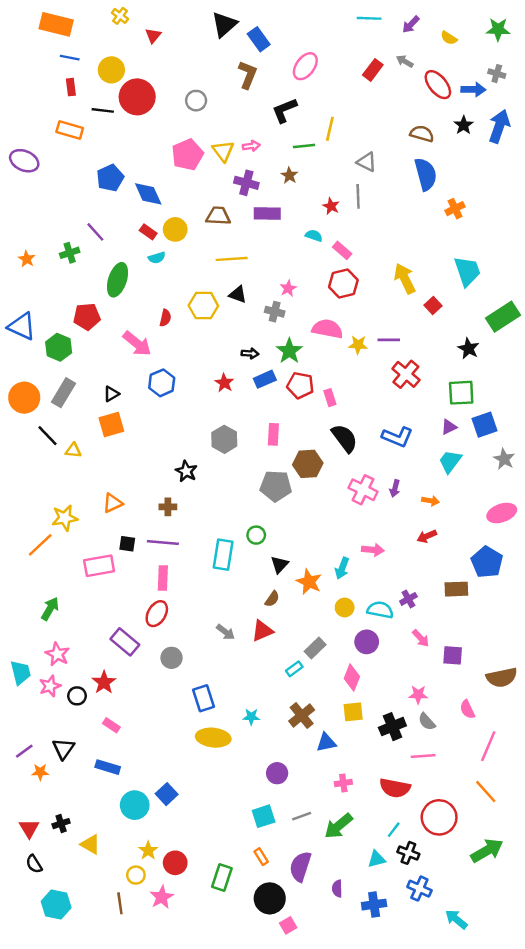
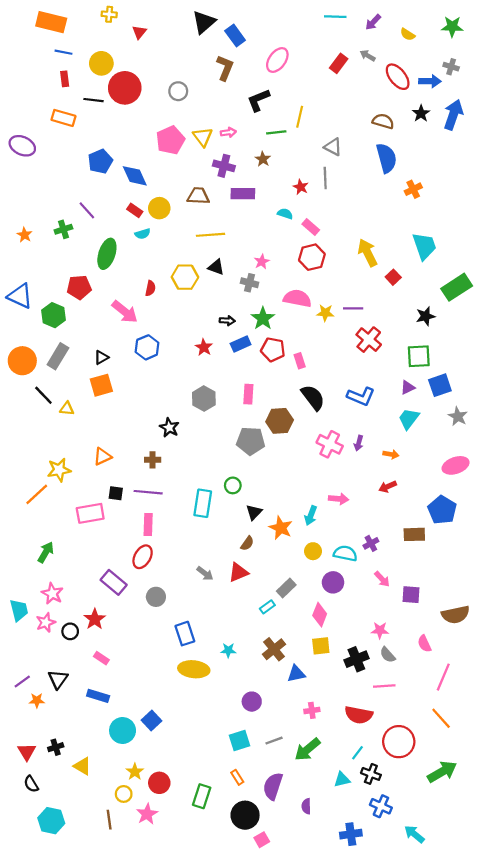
yellow cross: (120, 16) -> (109, 14), turned -32
black star: (469, 349) -> (425, 316), turned 30
blue cross: (374, 905) -> (351, 834), moved

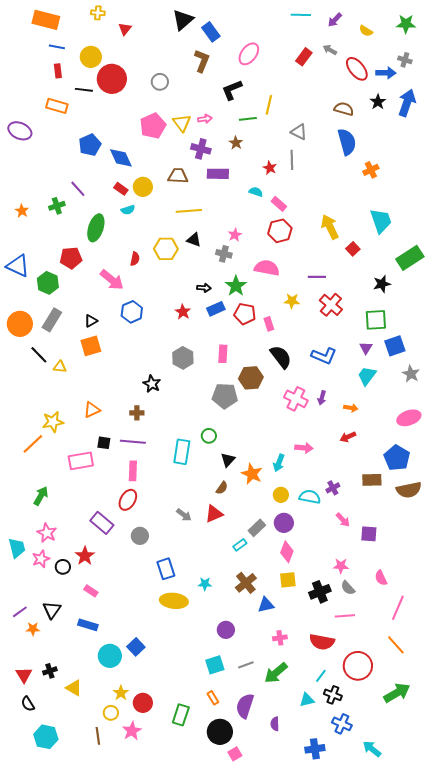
yellow star: (325, 313) -> (292, 301), moved
purple triangle: (408, 387) -> (366, 348), turned -32
purple circle: (333, 582) -> (284, 523), moved
brown semicircle: (456, 615) -> (409, 490), moved

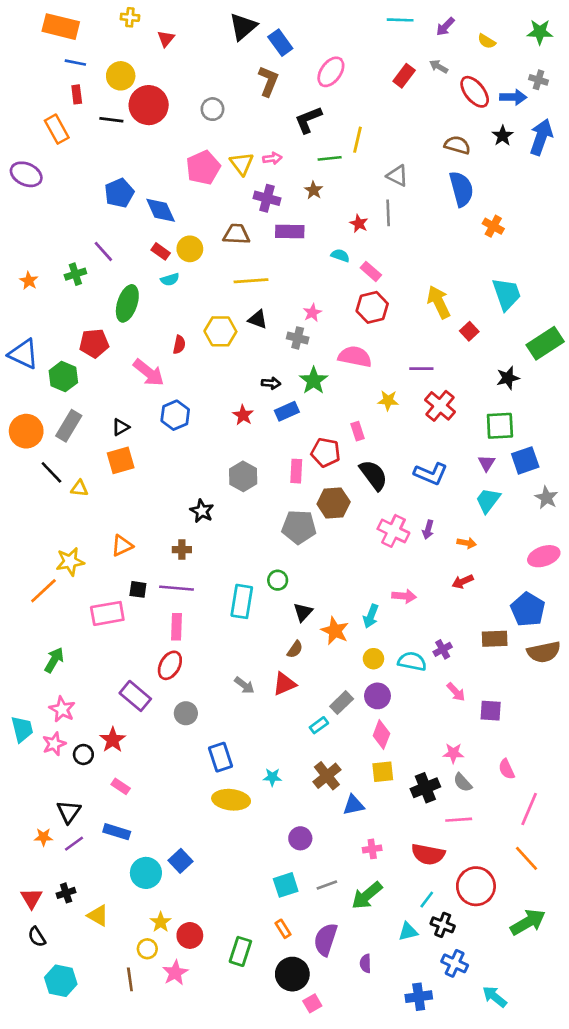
orange rectangle: (57, 106) -> (57, 129), moved, turned 45
orange cross: (371, 170) -> (493, 226), turned -35
red pentagon: (245, 314) -> (326, 452), moved
purple line: (20, 612) -> (74, 844), moved

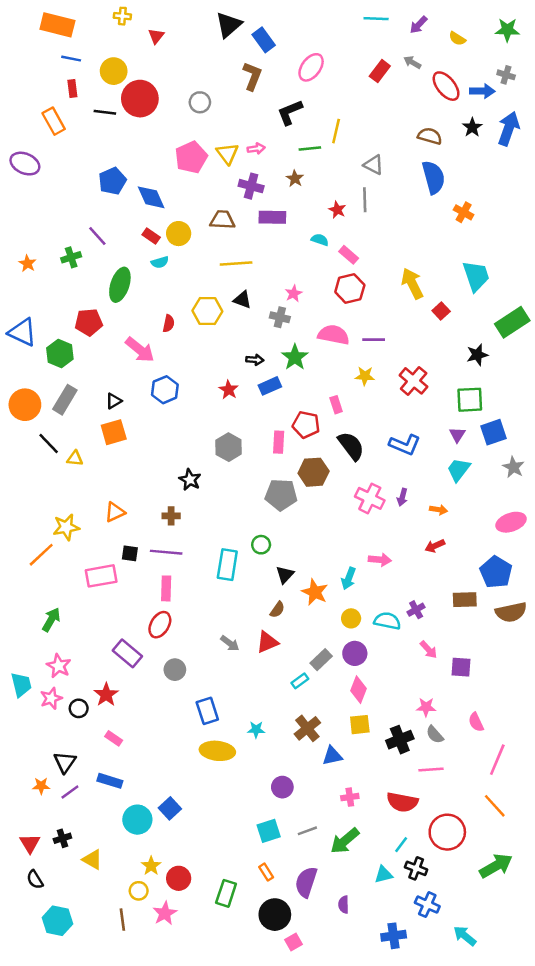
purple line: (421, 369) -> (374, 340), moved

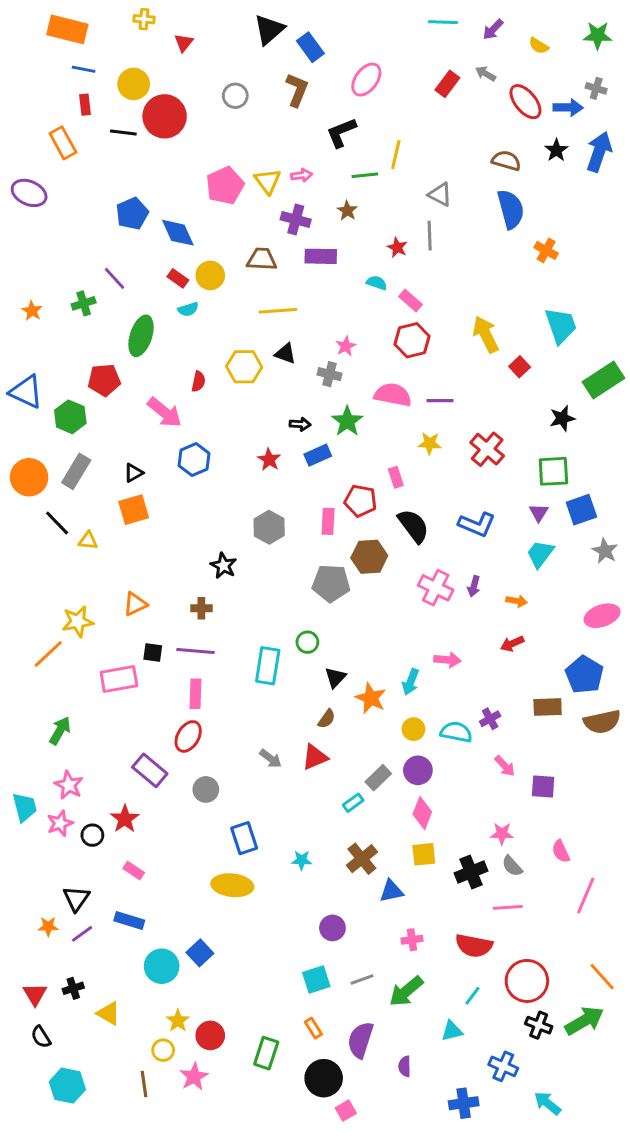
gray circle: (200, 102) -> (235, 96), moved
yellow ellipse: (217, 751) -> (232, 885), moved
orange line: (495, 806) -> (602, 977), moved
black cross: (416, 868) -> (539, 1025), moved

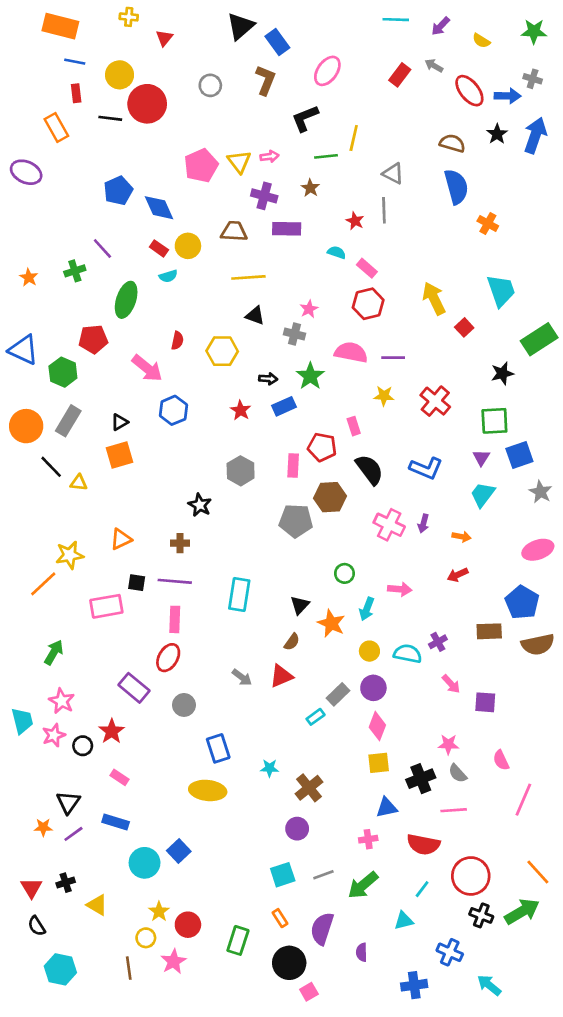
yellow hexagon: (244, 367) -> (222, 351), moved
green circle: (307, 642) -> (344, 573), moved
brown cross: (362, 859) -> (309, 788), moved
blue triangle: (391, 891) -> (387, 808), moved

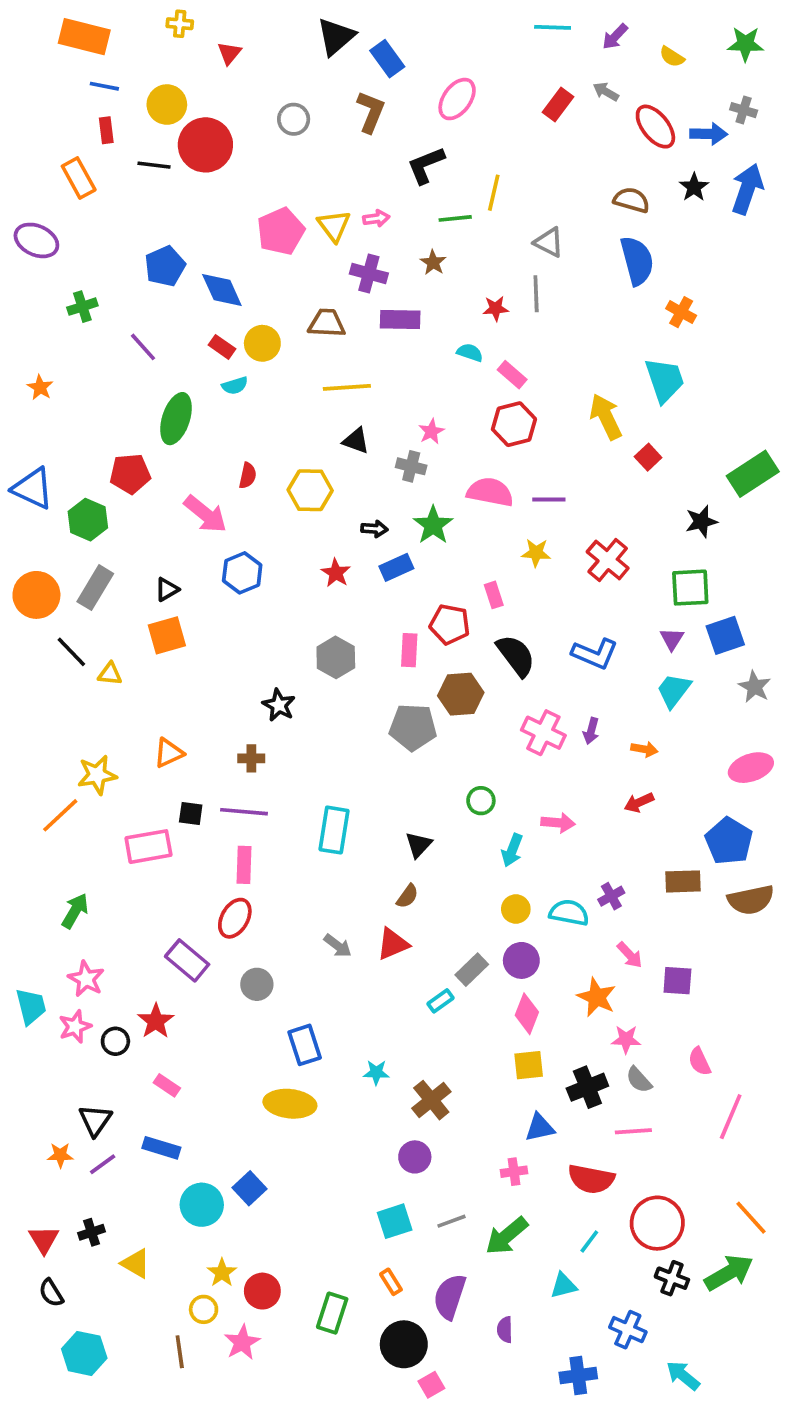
red star: (355, 221) -> (496, 308), turned -30
green cross: (75, 271) -> (82, 307), moved
cyan trapezoid: (501, 291) -> (665, 380), moved
orange star: (331, 623) -> (597, 997), moved

